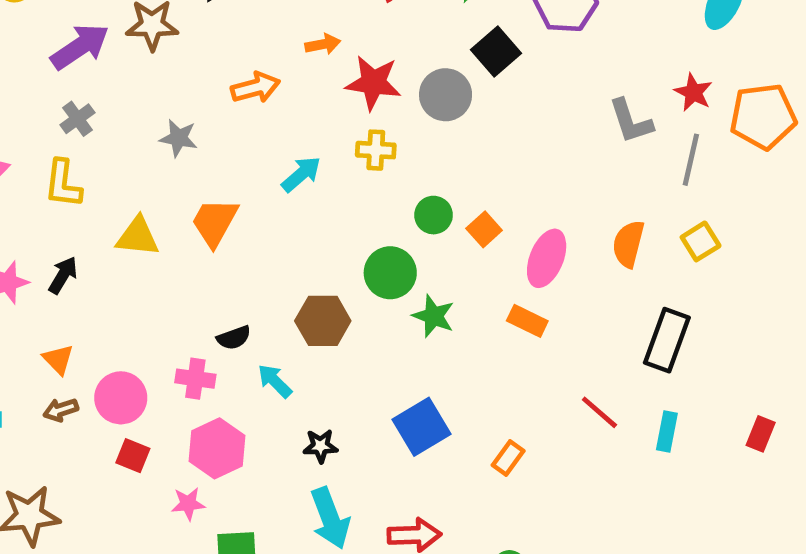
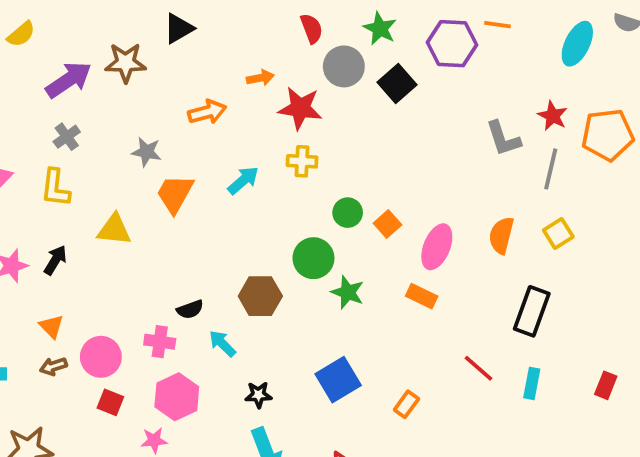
gray circle: (446, 95) -> (344, 66), moved
orange trapezoid: (215, 222) -> (175, 194), moved

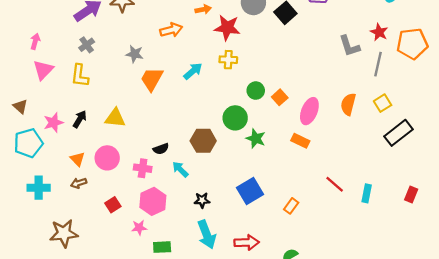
yellow triangle: (114, 230) -> (115, 118), moved
black rectangle: (532, 311) -> (399, 133), moved, turned 32
pink circle: (101, 357) -> (107, 158), moved
red square: (110, 402) -> (113, 205), turned 35

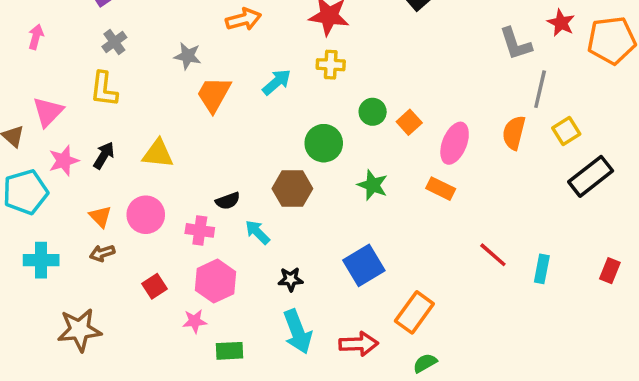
gray line: (378, 64) -> (540, 89), moved
pink triangle: (43, 70) -> (48, 112), moved
green circle: (235, 118) -> (324, 143), moved
orange rectangle: (291, 206) -> (414, 312), moved, size x1.6

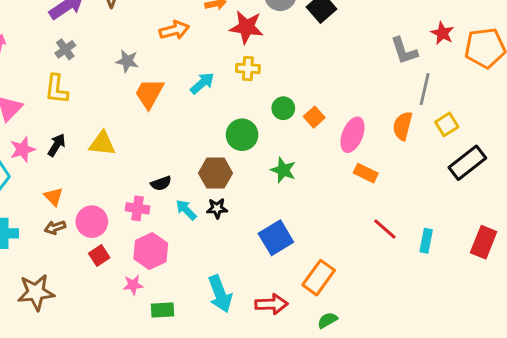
orange rectangle: (441, 189) -> (366, 173), moved
pink circle: (146, 215) -> (92, 222), moved
red rectangle: (610, 271) -> (484, 242), size x1.5
black star: (291, 279) -> (217, 208), moved

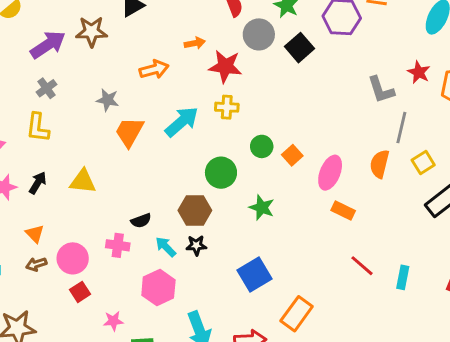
cyan arrow: (202, 83) -> (182, 122), size x1.4
pink hexagon: (151, 251) -> (158, 288), moved

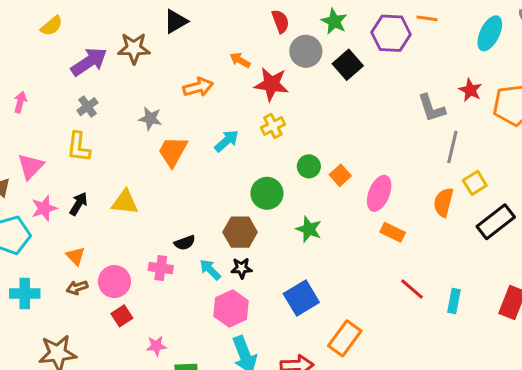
orange arrow: (195, 43) -> (240, 60), turned -138
yellow cross: (227, 107) -> (273, 126), turned -30
cyan arrow: (182, 122) -> (227, 141), size x0.7
orange semicircle: (380, 164) -> (443, 202), moved
pink hexagon: (158, 288) -> (231, 308), moved

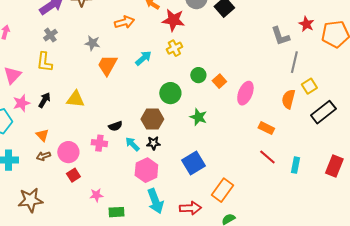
orange rectangle: (393, 232) -> (266, 128), moved

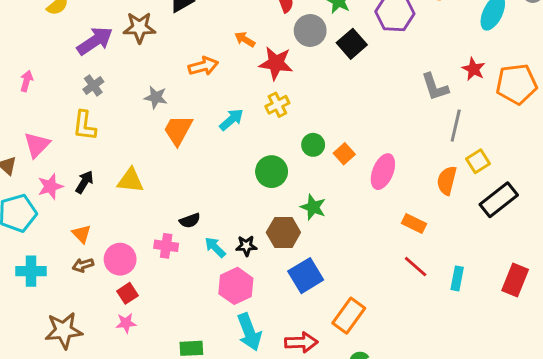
brown hexagon: (152, 119) -> (283, 232), moved
pink star: (96, 195) -> (126, 323), moved

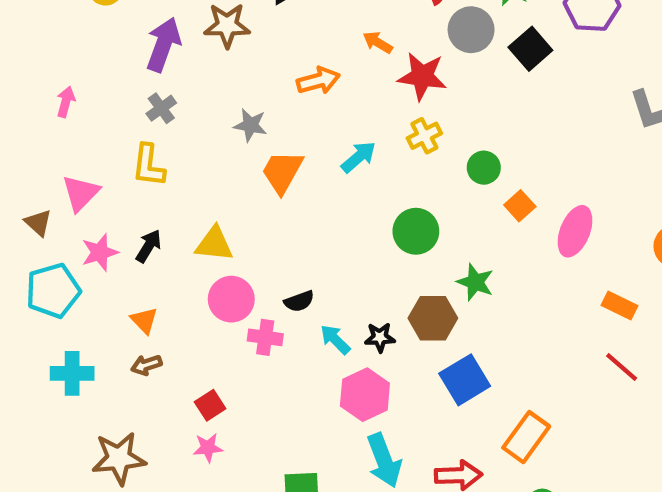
purple arrow: (95, 41) -> (163, 45), turned -36
green circle: (313, 145) -> (484, 168), moved
pink circle: (120, 259) -> (231, 299), moved

